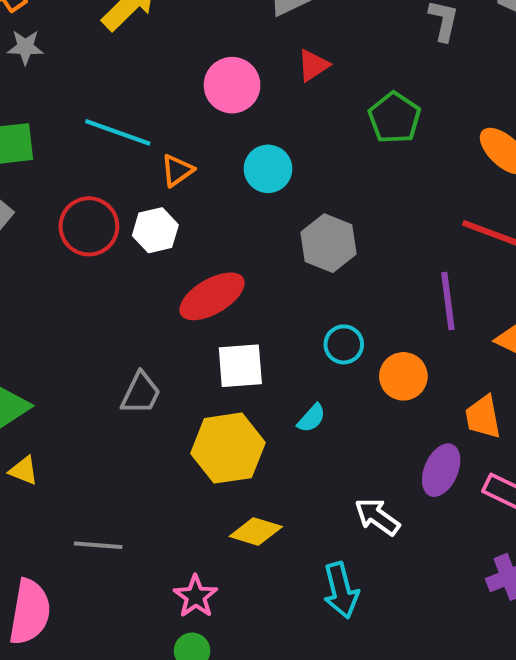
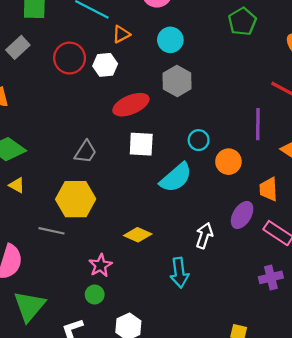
gray hexagon: (328, 243) -> (177, 81), moved
cyan semicircle: (311, 418) -> (176, 178), size x2.0
yellow hexagon: (228, 448) -> (76, 199), moved
white arrow: (377, 517) -> (204, 236), turned 65

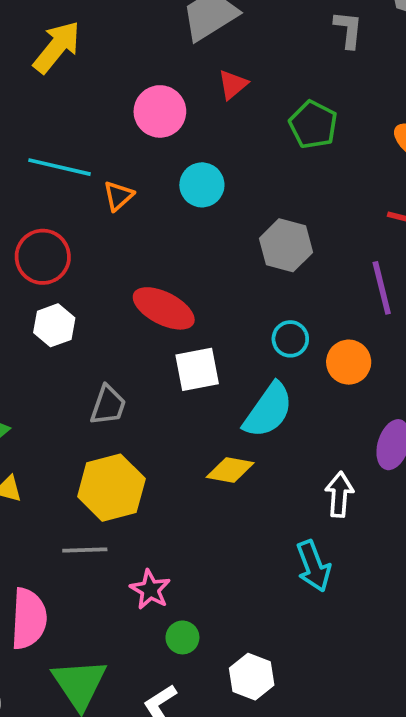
white hexagon: (105, 65) -> (54, 325), moved
gray hexagon: (177, 81) -> (286, 245), moved
red ellipse: (131, 105) -> (164, 308), turned 64
yellow diamond: (138, 235) -> (230, 470), moved
pink star: (100, 265) -> (150, 590), moved

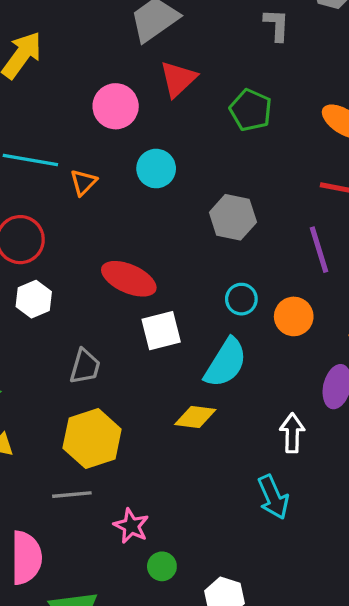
red triangle: (233, 85) -> (178, 79), size x1.4

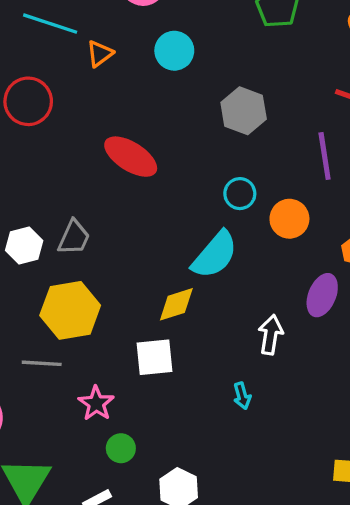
white hexagon: (34, 299) -> (24, 246), moved
white square: (161, 331) -> (154, 357), moved
yellow diamond: (195, 417) -> (176, 304), turned -33
cyan arrow: (273, 497) -> (242, 396), size x0.6

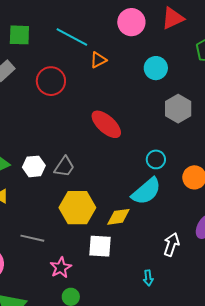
cyan circle: (174, 51) -> (156, 68), moved
cyan circle: (240, 194) -> (156, 159), moved
yellow hexagon: (70, 310) -> (77, 208), moved

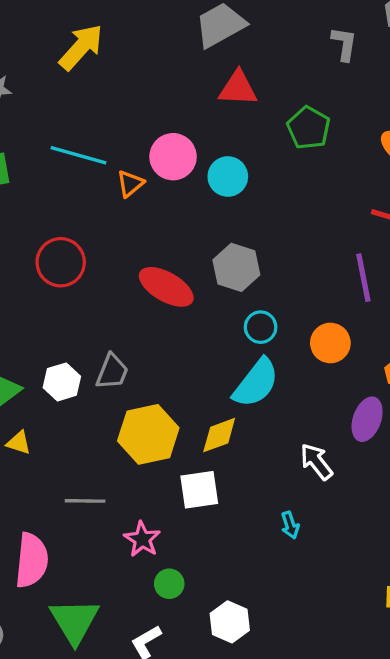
red triangle: (173, 18) -> (238, 88), turned 40
pink circle: (131, 22) -> (173, 157), moved
red circle: (51, 81) -> (61, 262), moved
gray hexagon: (178, 109) -> (236, 267), moved
white arrow: (171, 244) -> (316, 462), turned -45

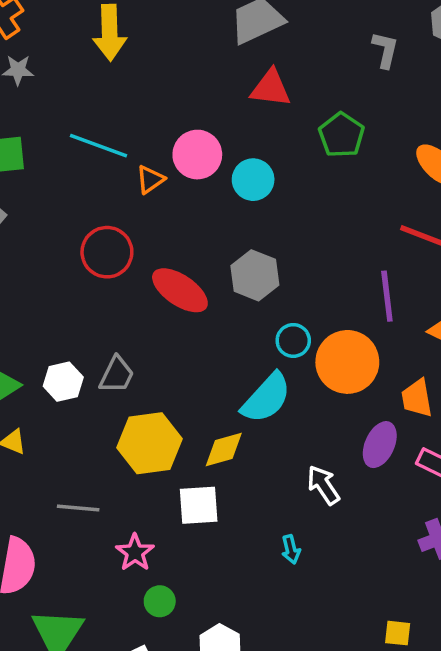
yellow arrow: (81, 47) -> (110, 33), turned 132
red circle: (61, 262) -> (107, 252), moved
cyan circle: (261, 327) -> (293, 340), moved
orange circle: (330, 343) -> (347, 362), size x1.5

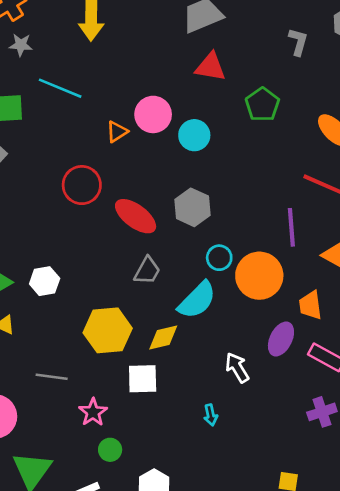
cyan line: (98, 146) -> (60, 88), moved
gray trapezoid: (117, 375) -> (147, 271), moved

